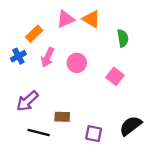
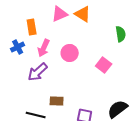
orange rectangle: (34, 34) -> (32, 27), turned -56
green semicircle: (123, 38) -> (121, 34), moved
purple arrow: (27, 101) -> (38, 72), moved

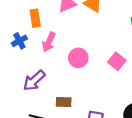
pink circle: (70, 53) -> (78, 58), moved
purple arrow: (38, 72) -> (34, 81), moved

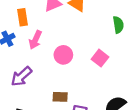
brown rectangle: (64, 102) -> (60, 97), moved

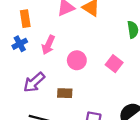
orange rectangle: (22, 17) -> (25, 19), moved
brown rectangle: (60, 97) -> (65, 93), moved

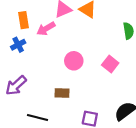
pink arrow: (48, 45) -> (46, 29), moved, turned 36
purple arrow: (34, 82) -> (16, 85), moved

